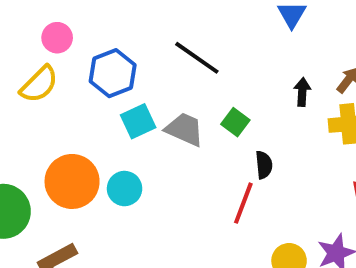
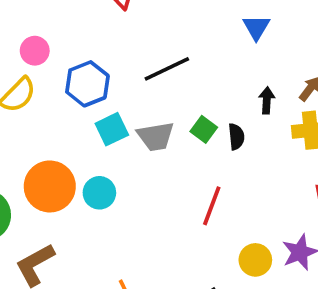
black line: (197, 58) -> (167, 69), turned -60
gray trapezoid: (184, 129) -> (156, 136), turned 147
black semicircle: (264, 165) -> (236, 137), moved

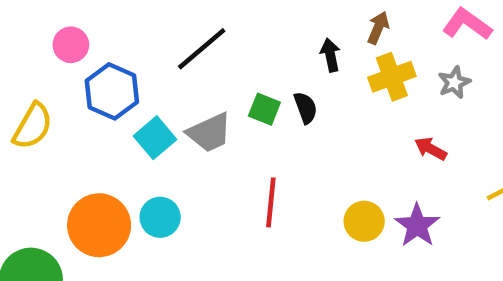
pink circle: (35, 51) -> (71, 45), moved
red line: (212, 206) -> (271, 202), moved
yellow circle: (255, 260) -> (364, 221), moved

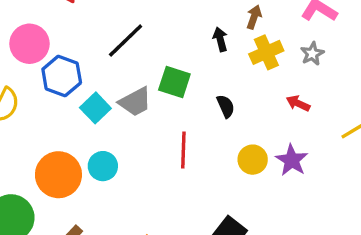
pink circle: (71, 45) -> (29, 44), size x1.5
black semicircle: (306, 108) -> (226, 106), moved
green square: (264, 109) -> (174, 82), size x1.4

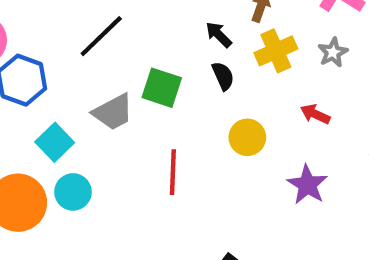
black arrow: (220, 39) -> (219, 35), turned -30
black semicircle: (226, 106) -> (223, 76), moved
cyan square: (95, 108) -> (55, 142), moved
yellow circle: (253, 160) -> (247, 137), moved

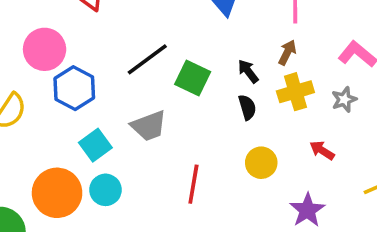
green square: (162, 88) -> (193, 78), moved

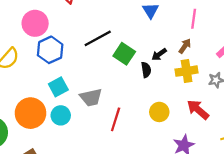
black arrow: (248, 71) -> (159, 54), turned -96
black semicircle: (247, 107) -> (146, 70), moved
gray trapezoid: (149, 126) -> (91, 97), moved
red arrow: (322, 150) -> (198, 110), size x1.5

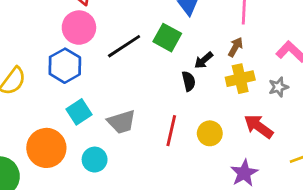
pink circle: (35, 23) -> (79, 28), moved
green square: (124, 54) -> (167, 38), moved
cyan circle: (61, 115) -> (95, 160), moved
red line: (116, 119) -> (171, 131), moved

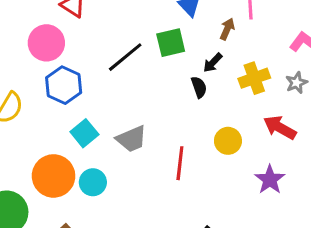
pink circle: (79, 28) -> (46, 43), moved
green square: (167, 38) -> (171, 43), turned -36
brown arrow: (236, 47) -> (227, 29), moved
red line: (171, 131) -> (180, 163), moved
cyan circle: (95, 160) -> (93, 182), moved

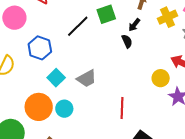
pink circle: (46, 43) -> (14, 18), moved
yellow cross: (254, 78) -> (167, 17), moved
yellow circle: (228, 141) -> (161, 78), moved
red line: (180, 163) -> (122, 108), moved

